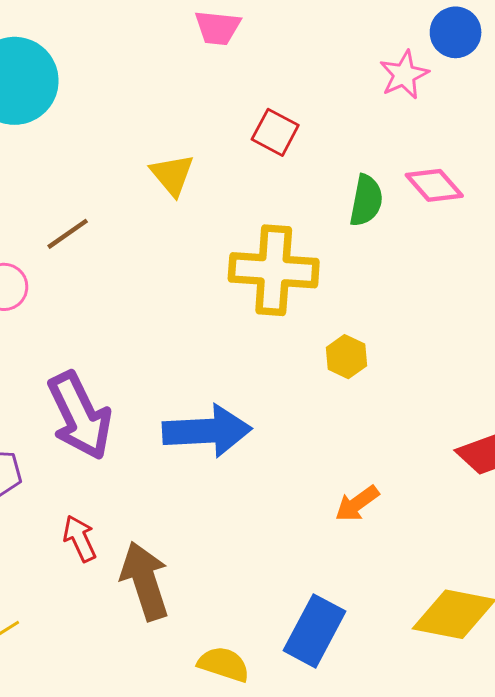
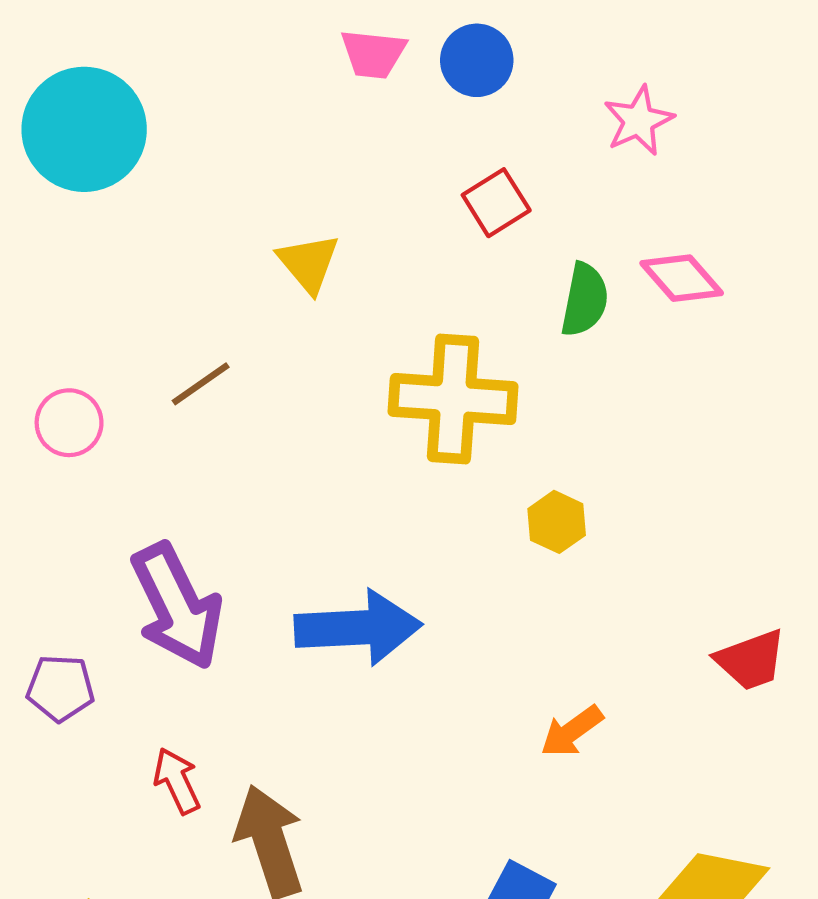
blue circle: (456, 32) -> (477, 60), moved
red square: (275, 132) -> (496, 203), moved, turned 30
brown line: (68, 234) -> (201, 384), moved

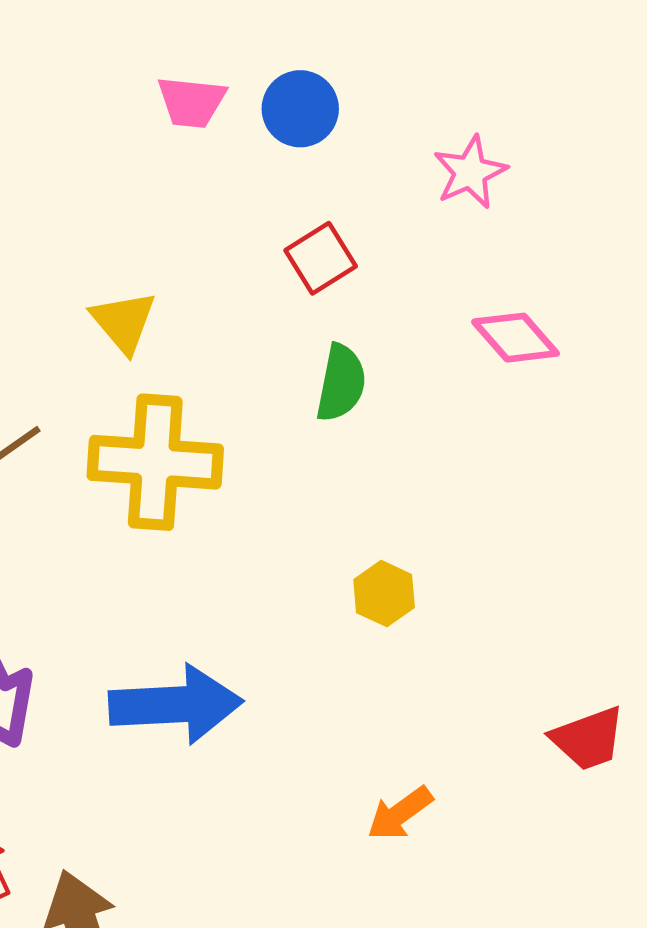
green semicircle: (585, 300) -> (341, 383), moved
yellow cross: (453, 399) -> (155, 462), moved

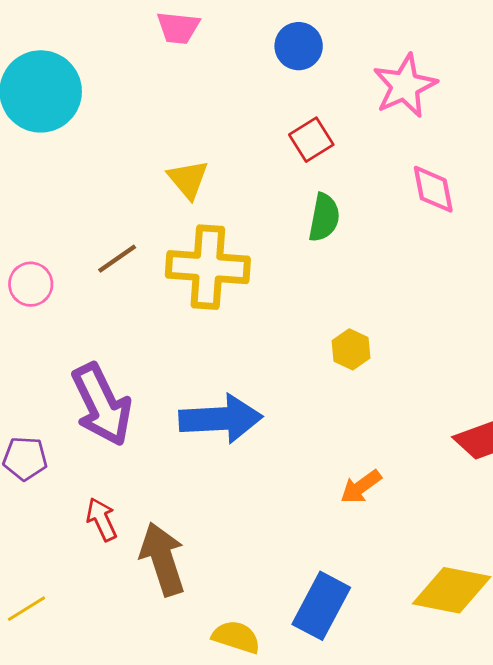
pink trapezoid: (192, 102) -> (178, 28), moved
pink star: (470, 172) -> (405, 86), size x1.4
pink diamond: (515, 338) -> (433, 189), turned 30

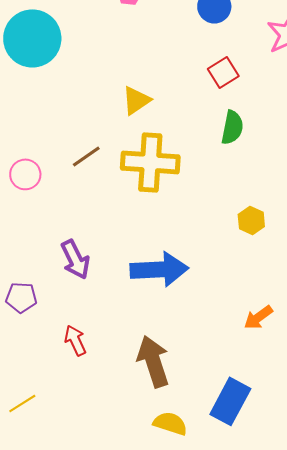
yellow triangle: (188, 179) -> (136, 100), turned 36
purple arrow: (102, 405) -> (75, 259), size x0.7
brown arrow: (163, 559) -> (153, 361), moved

